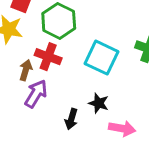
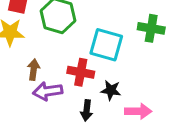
red cross: (48, 57) -> (81, 72), moved
purple arrow: (36, 94) -> (48, 91), turned -120

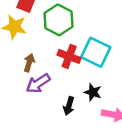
red cross: (81, 72) -> (69, 56), moved
purple arrow: (48, 91) -> (38, 83), turned -35

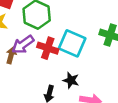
purple arrow: (38, 83) -> (23, 44), moved

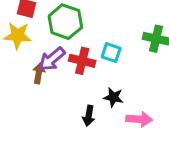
cyan square: (72, 43) -> (111, 53), size x0.6

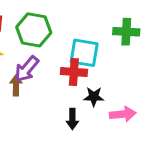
cyan square: (111, 53) -> (84, 53), size x1.5
red cross: (82, 61) -> (74, 72), moved

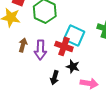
purple arrow: (27, 69) -> (40, 50), moved, turned -54

